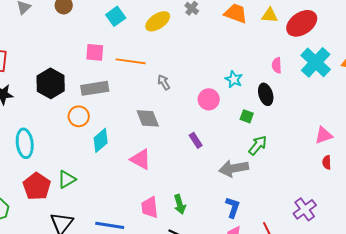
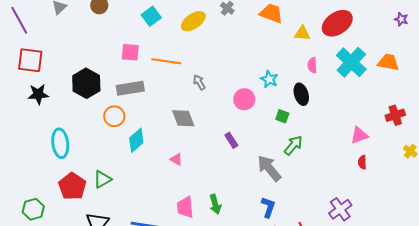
yellow triangle: (270, 15) -> (302, 33), moved
pink triangle: (141, 159) -> (176, 159), size x0.6
gray arrow: (234, 168) -> (269, 168), turned 60

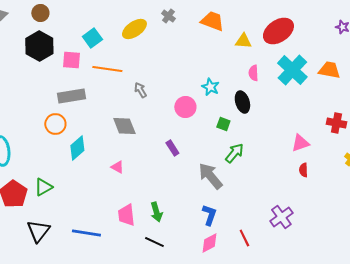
cyan square: (151, 16) -> (92, 38), moved
black hexagon: (86, 83) -> (39, 46), moved
red cross: (395, 115) -> (336, 123), turned 30

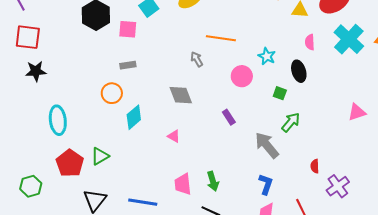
orange line: (107, 69) -> (221, 38), moved
gray rectangle: (71, 96) -> (128, 65), size x0.6
red semicircle: (303, 170) -> (315, 166), moved

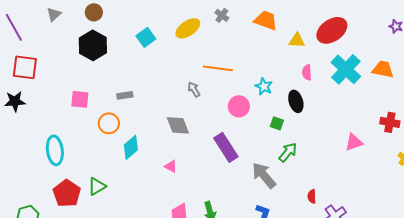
pink square: (128, 29) -> (80, 99), moved
black star: (36, 71) -> (15, 101), moved
purple rectangle: (229, 117) -> (226, 147), size x1.8

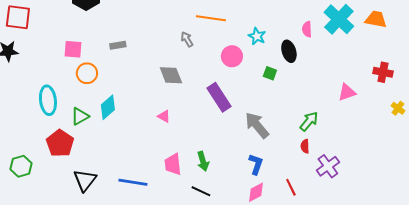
pink semicircle: (307, 72) -> (307, 29), moved
orange circle: (109, 123) -> (87, 73), moved
cyan diamond: (131, 147) -> (108, 107), moved
green arrow: (288, 152) -> (309, 121), moved
green triangle: (97, 186) -> (80, 116), moved

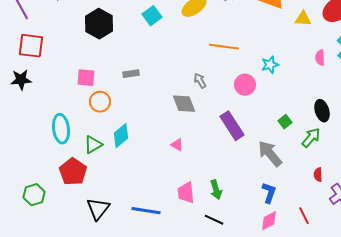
cyan star: (257, 36) -> (270, 65), turned 30
gray arrow: (187, 39) -> (200, 81), moved
black ellipse: (289, 51) -> (322, 111), moved
green square: (270, 73) -> (285, 122), moved, turned 32
green arrow: (309, 121) -> (311, 138), moved

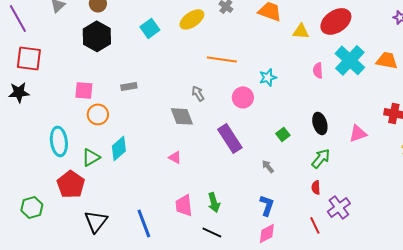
green arrow: (311, 138) -> (321, 158), moved
gray arrow: (270, 154) -> (268, 166), size x0.5
blue line: (146, 211) -> (144, 223), turned 60
red line: (304, 216) -> (315, 225), moved

